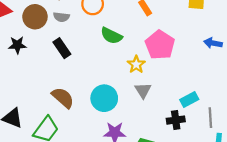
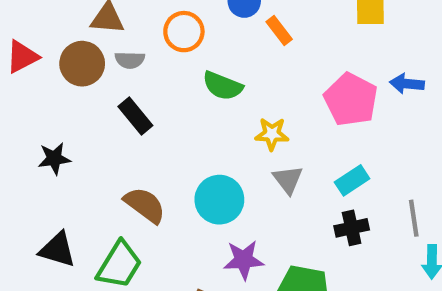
black star: (17, 45) -> (54, 159), moved
pink pentagon: (160, 45) -> (351, 100), moved
yellow star: (136, 64) -> (272, 134), turned -30
cyan rectangle: (189, 99) -> (352, 180), moved

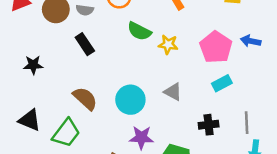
yellow star: (272, 134) -> (168, 44), moved
gray triangle: (288, 180) -> (173, 92), turned -30
cyan rectangle: (352, 180) -> (222, 83), moved

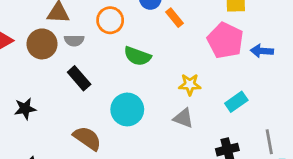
yellow star: (168, 44) -> (190, 84), moved
pink pentagon: (216, 47) -> (225, 40), moved
cyan circle: (130, 100) -> (127, 109), moved

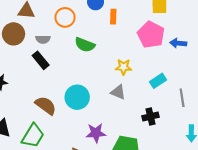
orange rectangle: (174, 18) -> (113, 17), turned 40
gray semicircle: (74, 41) -> (43, 39), moved
cyan circle: (127, 109) -> (77, 97), moved
gray line: (269, 142) -> (182, 98), moved

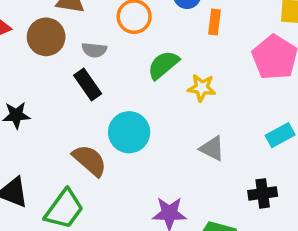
green semicircle: (85, 45) -> (163, 65), turned 114
yellow star: (123, 67) -> (202, 88), moved
cyan circle: (77, 97) -> (129, 132), moved

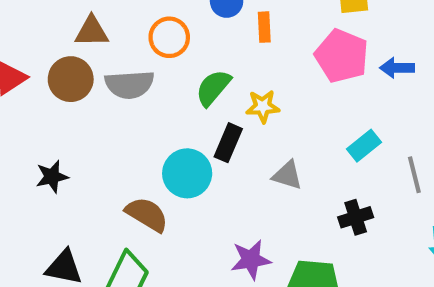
gray semicircle: (94, 50) -> (129, 84), size x1.6
black rectangle: (88, 85) -> (228, 143), moved, turned 68

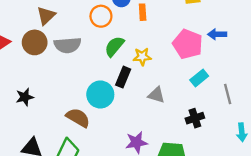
brown triangle: (92, 31) -> (46, 16), turned -42
orange circle: (169, 37) -> (101, 16), moved
pink pentagon: (342, 56) -> (188, 44), moved

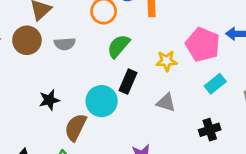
gray semicircle: (68, 45) -> (65, 44), size x0.7
yellow star: (142, 57) -> (167, 61), moved
black star: (25, 97) -> (49, 100), moved
brown semicircle: (78, 118) -> (76, 127), turned -95

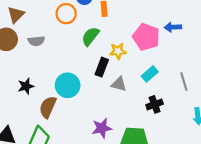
green semicircle: (118, 46) -> (90, 36), moved
black rectangle: (128, 82) -> (102, 67), moved
cyan rectangle: (215, 84) -> (150, 74), moved

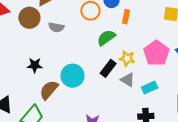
gray triangle: (119, 84) -> (128, 80), moved

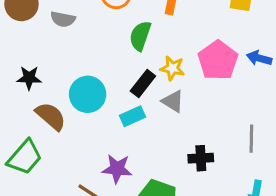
green semicircle: (106, 38) -> (140, 36), turned -36
cyan rectangle: (150, 88) -> (133, 116), moved
brown semicircle: (49, 90) -> (51, 116), turned 90

